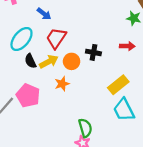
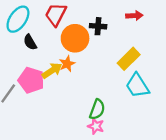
orange circle: (72, 61) -> (75, 38), size x1.5
yellow arrow: (49, 62) -> (52, 71), moved
green semicircle: (85, 128) -> (97, 109), turned 42

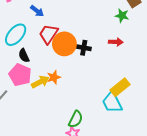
orange circle: (75, 38) -> (64, 44), moved
yellow rectangle: (129, 59) -> (120, 87), moved
pink pentagon: (31, 80) -> (20, 75), moved

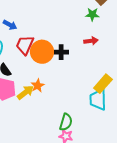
cyan trapezoid: (112, 102) -> (98, 99), turned 35

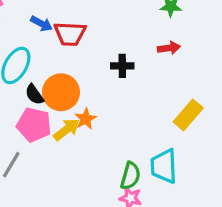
red trapezoid: (25, 45) -> (70, 34), moved, turned -110
orange circle: (42, 52) -> (61, 92), moved
cyan trapezoid: (98, 99) -> (164, 166), moved

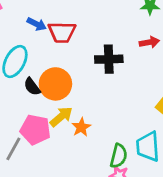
black cross: (122, 66) -> (109, 59), size x1.4
orange star: (86, 119) -> (81, 127), moved
pink pentagon: (34, 125) -> (35, 130), moved

